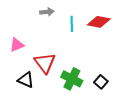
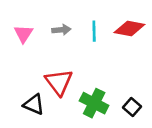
gray arrow: (47, 12) -> (61, 30), moved
pink triangle: (17, 45) -> (23, 34), moved, turned -35

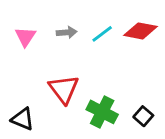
cyan line: (94, 31) -> (102, 34), turned 54
black triangle: (34, 104) -> (23, 119), moved

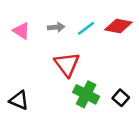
pink triangle: (25, 37) -> (21, 31), turned -30
red triangle: (64, 89) -> (67, 64), moved

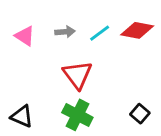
green cross: (86, 94) -> (77, 115), moved

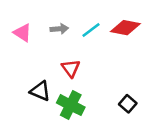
red triangle: (77, 75) -> (71, 68), size x0.7
black triangle: (22, 116) -> (40, 91), moved

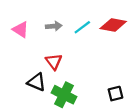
red triangle: (71, 68) -> (54, 62), moved
black square: (128, 104) -> (115, 94), turned 35

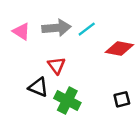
red diamond: (113, 25) -> (119, 48), moved
gray arrow: (54, 26) -> (56, 28), size x1.6

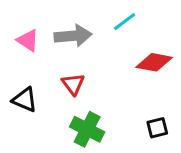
cyan line: (87, 29) -> (124, 22), moved
black triangle: (38, 87) -> (25, 100), moved

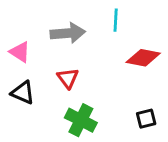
cyan line: (124, 22) -> (116, 20), turned -50
pink triangle: (28, 40) -> (20, 52), moved

